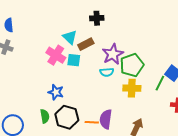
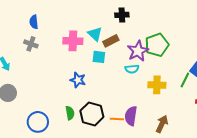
pink cross: (56, 55) -> (73, 41), moved, turned -30
green pentagon: (132, 65) -> (157, 45), moved
blue star: (56, 92) -> (78, 80), moved

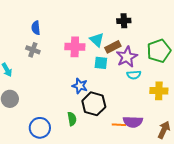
purple star: (138, 51) -> (127, 57), moved
black hexagon: (92, 114) -> (94, 104), moved
purple semicircle: (131, 116) -> (133, 122), turned -96

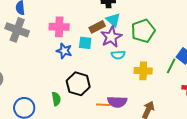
cyan triangle: (97, 40) -> (113, 20), moved
gray cross: (33, 50) -> (17, 30), size x1.6
blue star: (80, 86) -> (64, 51), moved

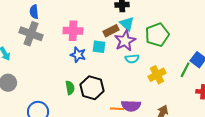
yellow cross: (143, 71) -> (157, 75), turned -30
green semicircle: (56, 99) -> (70, 88), moved

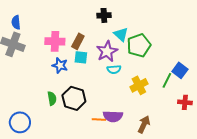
cyan triangle: (127, 24) -> (121, 34), moved
brown rectangle: (111, 31) -> (78, 41), moved, turned -35

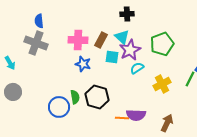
cyan triangle: (121, 34) -> (122, 37), moved
cyan square: (81, 57) -> (112, 57), moved
cyan semicircle: (114, 69) -> (137, 68), turned 152
blue circle: (20, 122) -> (59, 107), moved

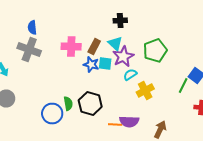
blue star: (83, 64) -> (91, 64), moved
yellow cross: (162, 84) -> (145, 90), moved

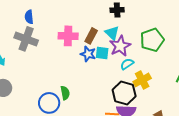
black hexagon: (90, 104) -> (124, 93), moved

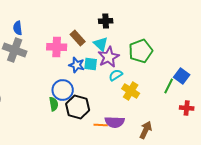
brown rectangle: (91, 36) -> (78, 38), moved, turned -70
yellow cross: (142, 80) -> (131, 91), turned -30
black hexagon: (124, 93) -> (78, 107), moved
blue circle: (49, 103) -> (63, 90), moved

